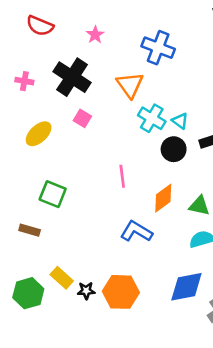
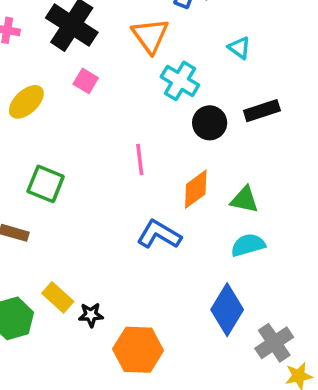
cyan triangle: (180, 121) -> (239, 48), moved
blue diamond: (186, 287) -> (227, 310), turned -48
orange hexagon: (121, 292) -> (138, 350), moved

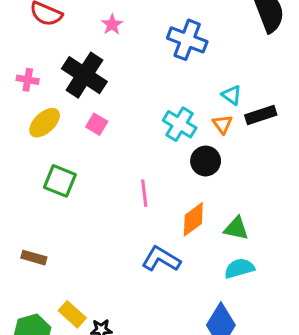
orange triangle: (150, 36) -> (222, 124), moved, size x0.6
yellow ellipse: (26, 102) -> (45, 123), moved
black rectangle: (262, 111) -> (261, 115), moved
green square: (46, 184) -> (60, 181), moved

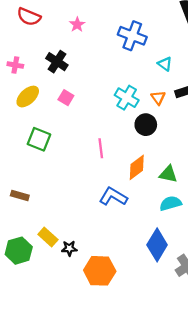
black cross: (84, 75) -> (57, 62), size x0.7
cyan triangle: (232, 95) -> (165, 64), moved

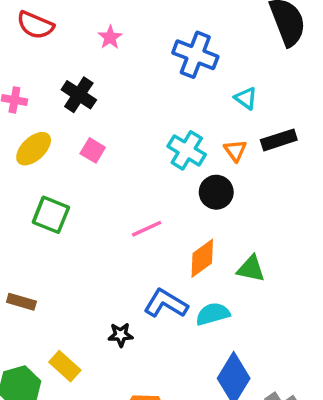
pink line: (101, 148) -> (147, 229), turned 72
cyan semicircle: (171, 203) -> (213, 314), moved
black star: (69, 248) -> (121, 335), moved

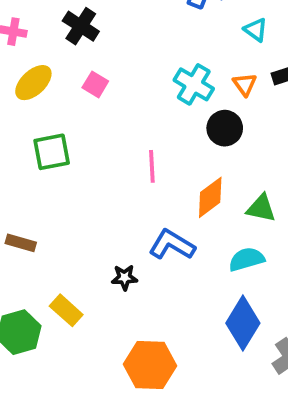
green square: (51, 215) -> (52, 152), turned -33
pink line: (147, 229) -> (152, 166), turned -68
cyan semicircle: (213, 314) -> (247, 259), moved

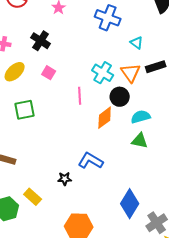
orange triangle: (245, 84) -> (131, 73), size x1.5
pink line: (152, 166) -> (80, 96), moved
orange diamond: (210, 197) -> (105, 118), moved
cyan semicircle: (247, 259) -> (141, 117), moved

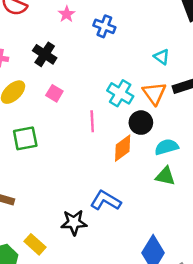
blue cross: (108, 18) -> (104, 26), moved, size x0.7
black star: (65, 179) -> (74, 222), size x1.5

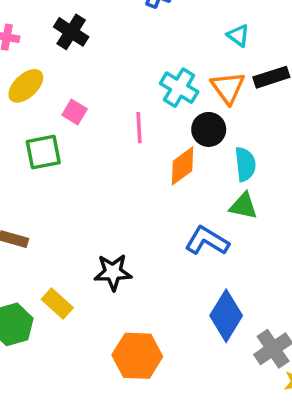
pink square: (54, 93) -> (75, 112), moved
cyan semicircle: (166, 147) -> (245, 164), turned 100
blue L-shape: (106, 201) -> (207, 241), moved

